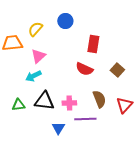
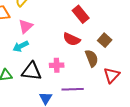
red rectangle: (93, 44) -> (81, 14), turned -48
brown semicircle: (99, 99) -> (92, 58), moved
pink cross: (69, 103) -> (57, 65), moved

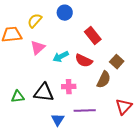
cyan arrow: (21, 46) -> (61, 57), moved
brown semicircle: (92, 58) -> (104, 80), turned 48
red triangle: (112, 75) -> (124, 107), moved

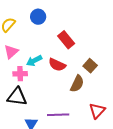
pink cross: (69, 87) -> (20, 74), moved

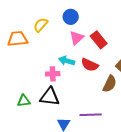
pink triangle: (11, 52) -> (77, 38), moved
cyan arrow: (34, 61) -> (67, 61), turned 42

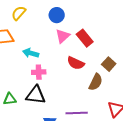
yellow semicircle: (41, 25) -> (19, 13), moved
cyan arrow: (67, 61) -> (31, 53), moved

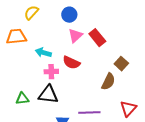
red semicircle: (76, 63) -> (71, 63), moved

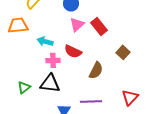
brown semicircle: (108, 82) -> (96, 70), moved
green triangle: (22, 99) -> (24, 87), turned -32

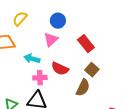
pink triangle: (77, 24) -> (51, 40), moved
brown square: (123, 52) -> (92, 70), moved

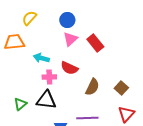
pink triangle: (51, 40) -> (70, 39), moved
brown square: (92, 70) -> (121, 88), moved

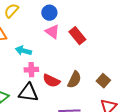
pink triangle: (70, 39) -> (52, 32), turned -42
red semicircle: (69, 68) -> (51, 81), moved

